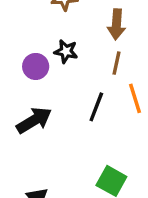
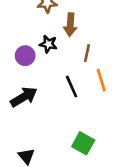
brown arrow: (116, 24) -> (70, 25), moved
black line: (96, 107) -> (72, 87), turned -45

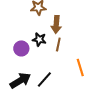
brown line: (87, 53) -> (58, 44), moved
black line: (72, 87) -> (44, 79), moved, turned 66

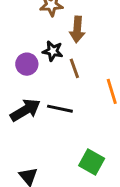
brown line: (58, 44) -> (74, 68), moved, turned -32
black line: (44, 79) -> (60, 109), turned 60

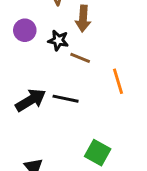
purple circle: (27, 64) -> (25, 30), moved
brown line: (74, 68) -> (80, 58), turned -48

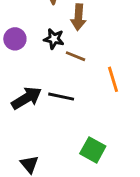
purple circle: (25, 30) -> (15, 39), moved

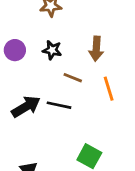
brown arrow: (78, 17) -> (96, 49), moved
brown line: (76, 56) -> (73, 78), moved

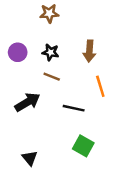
brown line: (73, 78) -> (52, 77), moved
black line: (59, 105) -> (74, 108), moved

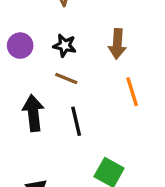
black arrow: (27, 102) -> (33, 113), turned -65
black line: (74, 108) -> (76, 121), moved, turned 65

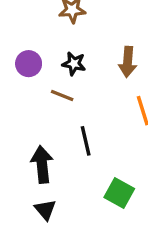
brown line: (66, 78) -> (62, 96), moved
black arrow: (33, 113) -> (42, 164), moved

